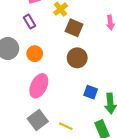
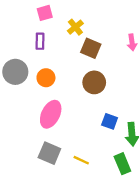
purple rectangle: (29, 22) -> (40, 41), turned 32
gray square: (38, 120) -> (49, 153), turned -30

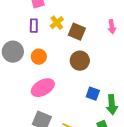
yellow cross: (75, 27) -> (57, 23), moved
pink ellipse: (51, 114) -> (43, 88), turned 35

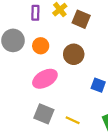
brown circle: (80, 61) -> (74, 54), moved

